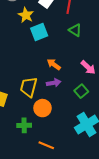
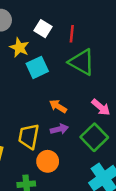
green triangle: (75, 30) -> (82, 62), size x1.6
green square: (81, 91) -> (94, 137), size x1.5

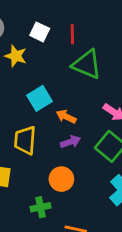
cyan square: (37, 67) -> (40, 98), moved
yellow trapezoid: (29, 136) -> (25, 140), moved

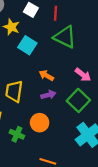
cyan square: (40, 98) -> (27, 45), moved, turned -30
green cross: (41, 207) -> (17, 134), moved, turned 32

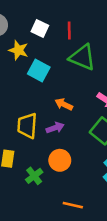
purple arrow: (48, 95) -> (55, 128), moved
green cross: (17, 134) -> (34, 176), turned 32

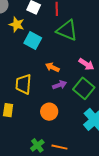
purple arrow: (55, 128) -> (60, 85), moved
green cross: (34, 176) -> (37, 145), moved

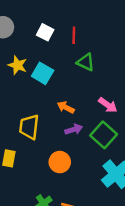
yellow star: (17, 24) -> (18, 65), moved
green triangle: (67, 30) -> (86, 62), size x0.7

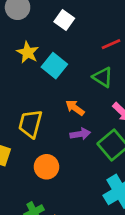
red line: (74, 35) -> (111, 44), moved, turned 56
green triangle: (86, 62) -> (103, 77), moved
orange circle: (60, 162) -> (46, 167), moved

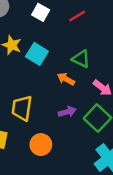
red line: (111, 44) -> (77, 16), moved
orange arrow: (75, 108) -> (66, 79), moved

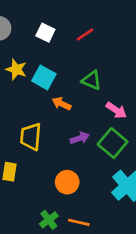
orange arrow: (66, 79) -> (62, 104), moved
orange circle: (41, 145) -> (67, 182), moved

